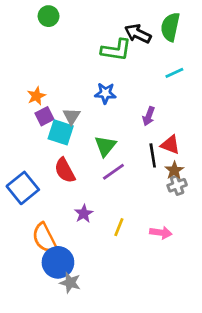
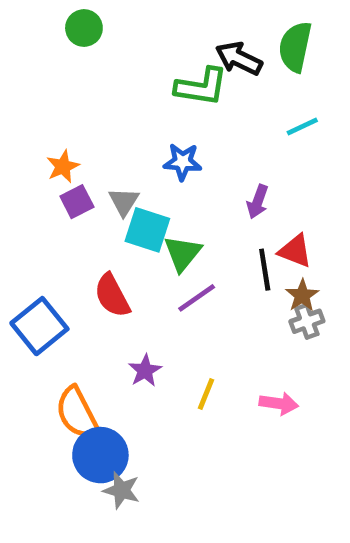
cyan square: (61, 132) -> (147, 230), moved

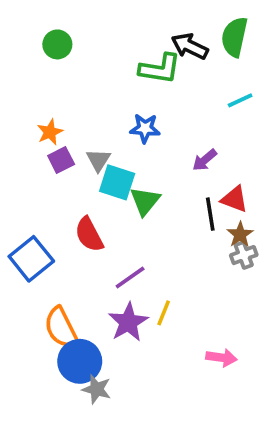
green circle: (84, 28) -> (57, 44), moved
purple arrow: (258, 202) -> (205, 160), turned 30
purple line: (197, 298) -> (130, 277), moved
purple star: (145, 371) -> (128, 322), moved, size x1.5
pink arrow: (279, 403) -> (221, 358), moved

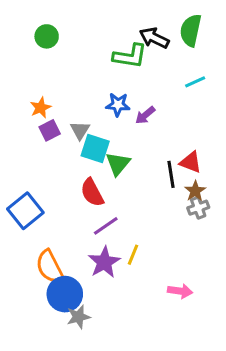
purple arrow: (205, 160) -> (145, 115), moved
red semicircle: (89, 235) -> (92, 193), moved
gray star: (97, 389) -> (78, 317), turned -30

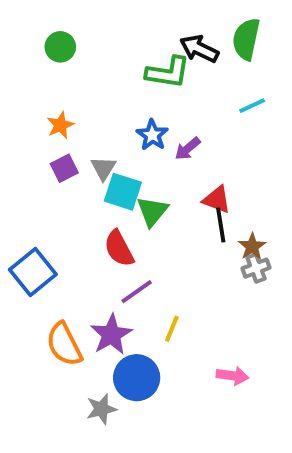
blue star: (118, 105) -> (152, 135), turned 30
orange star: (41, 108) -> (60, 125), moved
red triangle: (191, 162) -> (217, 200), moved
purple star: (104, 262) -> (111, 335), moved
blue circle: (65, 294) -> (137, 378), moved

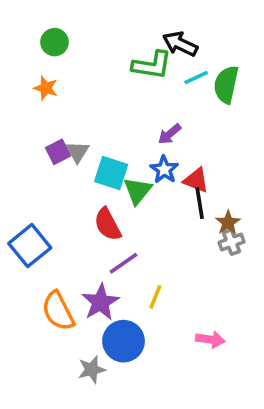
green semicircle: (246, 39) -> (226, 85), moved
cyan line: (252, 106) -> (196, 77), moved
orange star: (60, 125) -> (46, 88), moved, turned -30
blue star: (152, 135) -> (164, 170), moved
gray triangle: (103, 168) -> (78, 152), moved

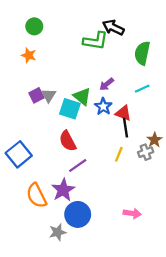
cyan line: (196, 77) -> (142, 89), moved
green triangle: (138, 191) -> (82, 96), moved, turned -30
brown star: (228, 223) -> (154, 140), moved
yellow line: (155, 297) -> (119, 154), moved

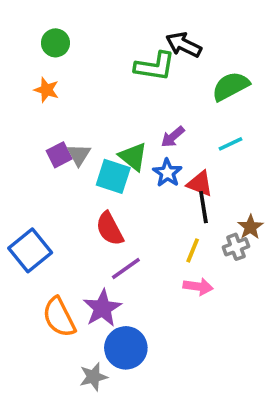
green semicircle: (142, 53) -> (231, 86), turned 50
pink arrow: (132, 213) -> (198, 287), moved

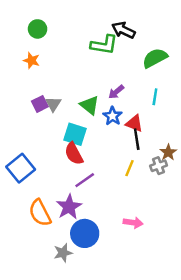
cyan line: (231, 144) -> (155, 97), turned -56
cyan square: (113, 176) -> (75, 134), moved
pink arrow: (198, 287) -> (133, 223), moved

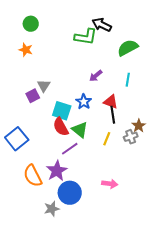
purple square: (40, 104) -> (33, 96), moved
green triangle: (90, 105) -> (80, 130), moved
blue star: (113, 116) -> (84, 102), moved

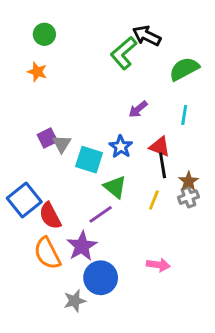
green L-shape: (86, 37) -> (124, 53), turned 130
gray triangle: (44, 86) -> (62, 144), moved
brown star: (139, 126) -> (188, 181), moved
red semicircle: (61, 127) -> (50, 216), moved

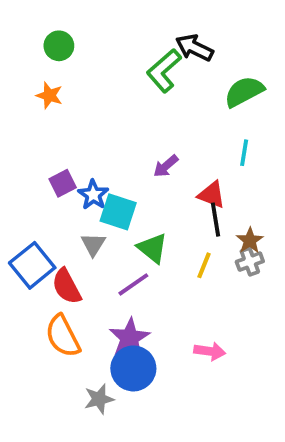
purple arrow: (138, 109) -> (166, 166), moved
gray triangle: (62, 144) -> (93, 244), moved
blue star: (121, 147) -> (93, 195), moved
purple star: (82, 246) -> (130, 338), moved

